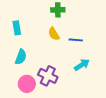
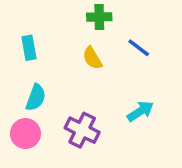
blue line: (76, 40) -> (139, 48), moved, turned 32
pink circle: (27, 84) -> (25, 134), moved

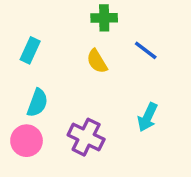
cyan rectangle: (29, 48) -> (30, 50), turned 35
cyan arrow: (140, 111) -> (148, 117), turned 148

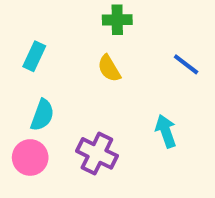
blue line: (146, 50) -> (186, 64), moved
cyan arrow: (148, 117) -> (166, 131), turned 136

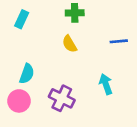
cyan rectangle: (34, 56) -> (22, 19), moved
blue line: (186, 64) -> (119, 41), turned -42

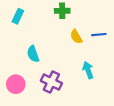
yellow semicircle: (70, 44) -> (76, 37), moved
cyan semicircle: (27, 74) -> (33, 54), moved, turned 140

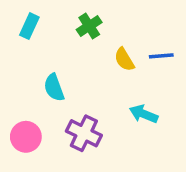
green cross: (62, 11) -> (89, 26), moved, turned -32
cyan arrow: (88, 70) -> (144, 114), turned -49

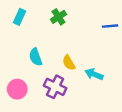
blue line: (161, 56) -> (110, 26), moved
yellow semicircle: (124, 59) -> (69, 63), moved

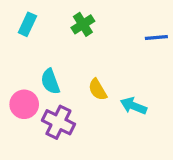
purple cross: (55, 87) -> (58, 122), moved
pink circle: (17, 89) -> (24, 104), moved

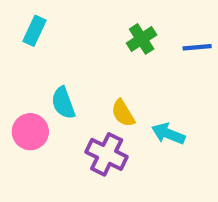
green cross: (83, 24) -> (142, 39), moved
purple cross: (58, 122) -> (107, 154), moved

